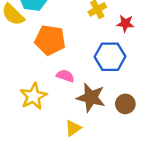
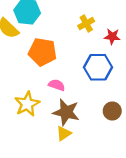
brown star: (91, 98) -> (66, 112), moved

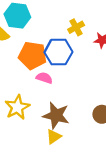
blue hexagon: (98, 67) -> (58, 52), moved
pink semicircle: (57, 85) -> (44, 78), moved

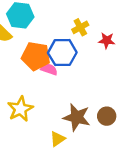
pink semicircle: (44, 78) -> (49, 69), moved
brown star: (56, 115) -> (77, 117), moved

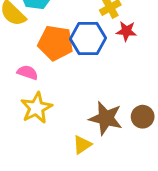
red star: (107, 41) -> (126, 31), moved
pink semicircle: (49, 69) -> (28, 72), moved

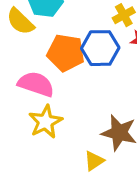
pink semicircle: (28, 72) -> (36, 84), size x1.6

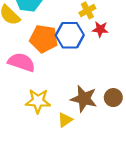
yellow star: (45, 122) -> (38, 101), moved, turned 30

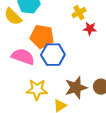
blue hexagon: (70, 35) -> (53, 55), moved
brown star: (84, 99) -> (76, 88), turned -30

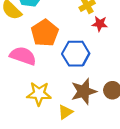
orange pentagon: (42, 37) -> (45, 33), turned 30
blue hexagon: (53, 55) -> (76, 54), moved

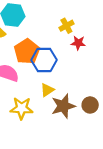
blue hexagon: (76, 54) -> (44, 60), moved
yellow triangle: (65, 112) -> (47, 90), moved

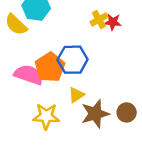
red star: (78, 43) -> (113, 22), moved
orange pentagon: (27, 51) -> (50, 67), moved

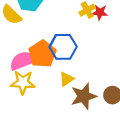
pink semicircle: (29, 75) -> (23, 61), turned -40
yellow star: (46, 116) -> (23, 82), moved

